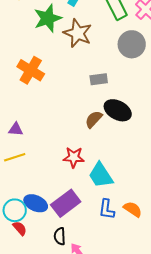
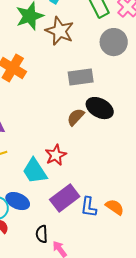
gray rectangle: (99, 79) -> (81, 77), size x1.4
red star: (74, 157) -> (56, 155), turned -30
cyan trapezoid: (101, 175) -> (35, 171), moved
purple rectangle: (66, 203) -> (65, 198), moved

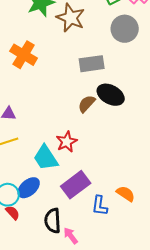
blue ellipse: (18, 201) -> (29, 188), turned -65
blue L-shape: (89, 207) -> (100, 206), moved
black semicircle: (42, 234) -> (53, 221), size x1.4

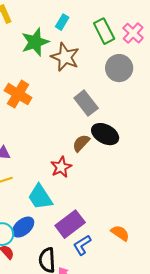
gray rectangle: (92, 64) -> (86, 103), turned 60
red star: (67, 142) -> (61, 167), moved
blue L-shape: (100, 206) -> (82, 245), moved, turned 50

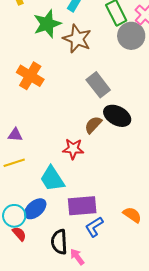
gray circle: (119, 68) -> (131, 36), moved
red star: (61, 167) -> (73, 149), turned 30
purple rectangle: (70, 224) -> (82, 206), turned 32

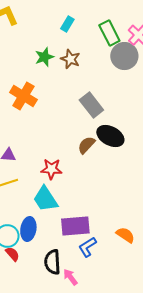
green star: (47, 24) -> (44, 57), moved, size x0.7
brown star: (77, 39) -> (70, 59), size x0.7
red star: (73, 149) -> (51, 169), moved
blue ellipse: (35, 209) -> (28, 229), turned -40

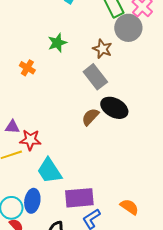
green star: (44, 57) -> (57, 43), moved
brown star: (70, 59) -> (102, 49), moved
orange cross: (23, 96) -> (27, 68), size x0.6
red star: (51, 169) -> (30, 140), moved

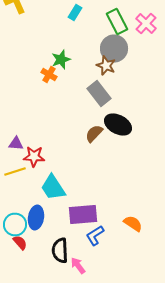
gray circle: (128, 28) -> (114, 48), moved
orange cross: (27, 68) -> (49, 74), moved

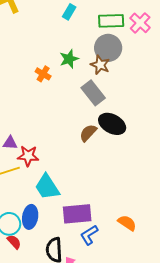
green rectangle: (117, 22) -> (111, 21), turned -65
green star: (61, 60) -> (69, 59), moved

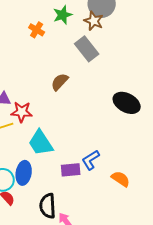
black ellipse: (112, 124) -> (127, 103), moved
brown semicircle: (88, 133) -> (60, 82), moved
purple rectangle: (77, 214) -> (71, 170), size x0.7
blue L-shape: (89, 235) -> (91, 160), moved

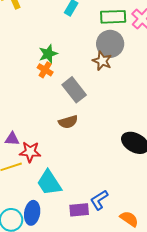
green star: (63, 15) -> (48, 54), moved
gray rectangle: (87, 49) -> (74, 90), moved
brown semicircle: (60, 82) -> (68, 122), turned -150

